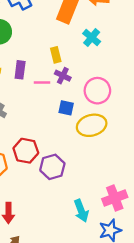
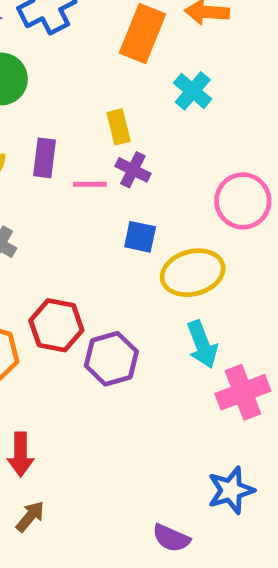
pink circle: (97, 91) -> (243, 201), moved
pink cross: (115, 198) -> (243, 392), moved
cyan arrow: (81, 211) -> (202, 344), moved

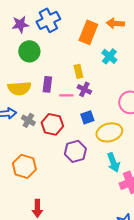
blue square: (140, 237) -> (87, 117), turned -32
red hexagon: (56, 325) -> (52, 124), moved
purple hexagon: (111, 359) -> (75, 151), moved

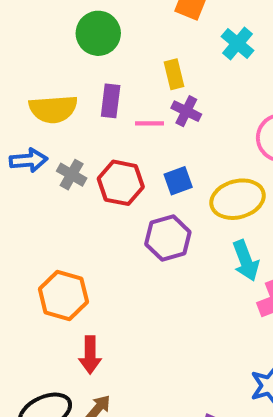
green circle: (29, 51) -> (98, 33), moved
blue square: (87, 117) -> (178, 181), moved
orange hexagon: (24, 166) -> (63, 295), moved

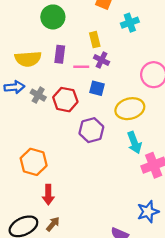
cyan cross: (238, 44) -> (130, 23), turned 30
blue square: (178, 181) -> (97, 88), moved, turned 35

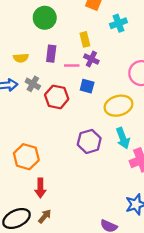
yellow semicircle: (28, 59) -> (21, 58), size x0.6
gray cross: (38, 95) -> (33, 84), moved
purple hexagon: (91, 130) -> (89, 141), moved

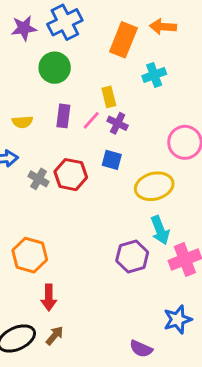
pink line: (72, 66) -> (91, 120), moved, turned -48
gray cross: (33, 84) -> (39, 179), moved
purple hexagon: (89, 141) -> (132, 257), moved

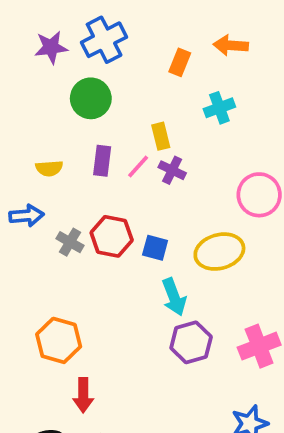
orange rectangle: (123, 40) -> (180, 62), size x0.6
blue square: (112, 160) -> (155, 248), moved
cyan arrow: (160, 230) -> (174, 297), moved

